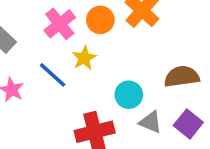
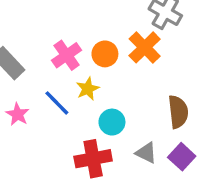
brown semicircle: (182, 77) -> (178, 112), turned 88
cyan circle: (129, 95) -> (112, 122), moved

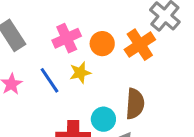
brown semicircle: (178, 112) -> (135, 104), moved
cyan circle: (112, 122) -> (103, 119), moved

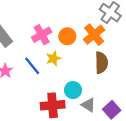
brown semicircle: (135, 104) -> (101, 63), moved

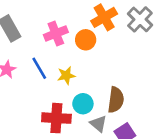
orange cross: (94, 35) -> (104, 17), moved
yellow star: (53, 58) -> (66, 75), moved
brown semicircle: (101, 63) -> (116, 100), moved

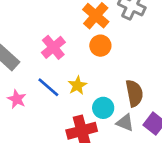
orange circle: (86, 40) -> (100, 46), moved

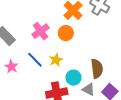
orange circle: (100, 46) -> (66, 33), moved

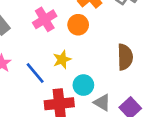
blue line: (35, 60) -> (35, 73), moved
brown semicircle: (97, 69) -> (125, 57), moved

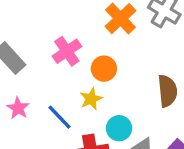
orange circle: (78, 25) -> (104, 69), moved

